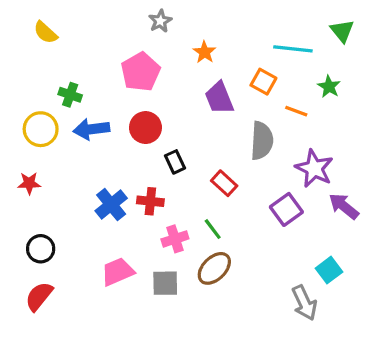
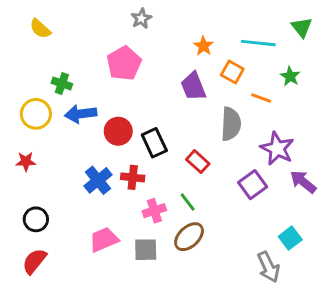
orange star: (204, 52) -> (203, 46), moved
red circle: (145, 128) -> (118, 131), moved
black rectangle: (175, 162) -> (154, 143), size x1.4

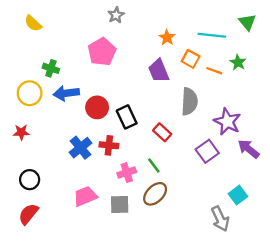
orange line: (261, 98) -> (214, 71), moved

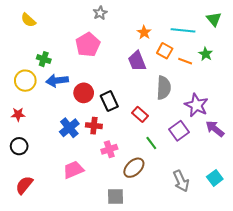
green line: (154, 165) -> (151, 143), moved
black circle: (30, 180) -> (19, 146), moved
cyan square: (238, 195) -> (215, 178), moved
gray square: (120, 204) -> (115, 196), moved
gray arrow: (220, 219) -> (181, 181), moved

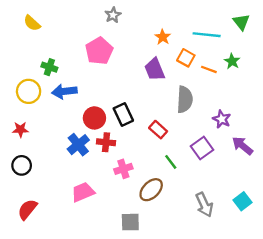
red circle: (84, 93) -> (94, 118), moved
purple star: (196, 105) -> (222, 119), size x0.7

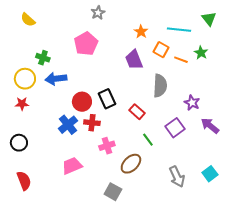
red star: (20, 130) -> (22, 104), moved
red semicircle: (27, 209) -> (24, 181), turned 120
gray square: (130, 222) -> (113, 192), turned 30

